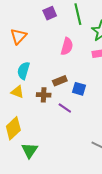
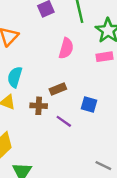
blue square: (79, 89) -> (89, 105), moved

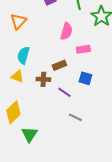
pink rectangle: (104, 57) -> (83, 49), moved
gray line: (103, 166) -> (75, 117), moved

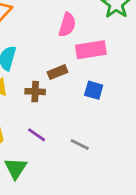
pink rectangle: (83, 49) -> (91, 50), size x1.5
purple line: (64, 92) -> (37, 135), moved

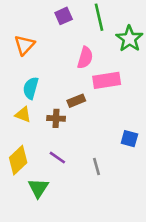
blue square: (94, 90) -> (129, 139), moved
gray line: (80, 145) -> (97, 166), turned 48

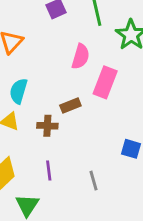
pink rectangle: (107, 80) -> (105, 82), turned -60
purple line: (57, 158) -> (49, 170), turned 48

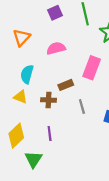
pink semicircle: (81, 56) -> (56, 48), moved, turned -120
gray line: (94, 181) -> (82, 107), moved

